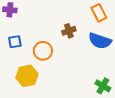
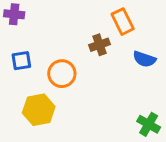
orange rectangle: (99, 13) -> (123, 22), moved
blue semicircle: (100, 41) -> (144, 59), size x0.7

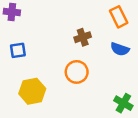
orange rectangle: (123, 22) -> (119, 17), moved
orange circle: (62, 74) -> (77, 72), moved

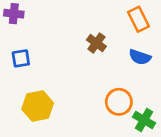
brown cross: (83, 37) -> (96, 43), turned -35
orange circle: (77, 72) -> (119, 102), moved

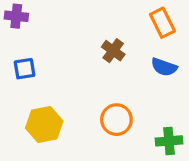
orange circle: (119, 102) -> (116, 120), moved
green cross: (144, 120) -> (169, 141), turned -35

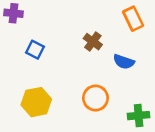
blue semicircle: (164, 67) -> (124, 62), moved
blue square: (25, 69) -> (35, 50), moved, turned 36

